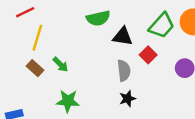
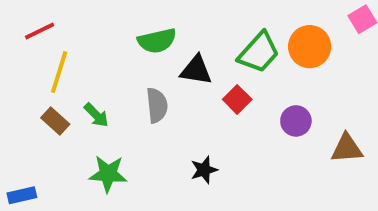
gray semicircle: (124, 71) -> (157, 105), moved

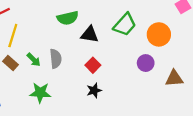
orange circle: (310, 47) -> (159, 34), moved
red square: (237, 99) -> (93, 65), moved
gray semicircle: (157, 105) -> (56, 59), moved

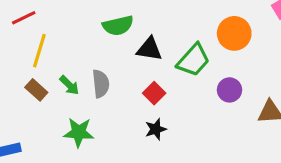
green trapezoid: (125, 25) -> (193, 60), moved
orange circle: (159, 34) -> (234, 33), moved

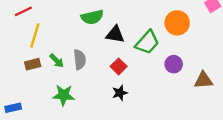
brown rectangle: (36, 90) -> (33, 64), turned -56

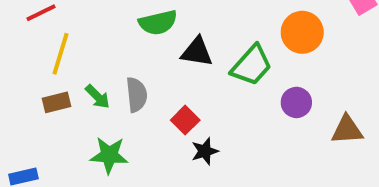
red square: (119, 66) -> (185, 120), moved

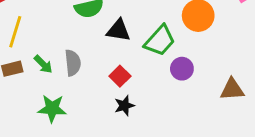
purple circle: (296, 102) -> (182, 69), moved
red square: (185, 120) -> (120, 76), moved

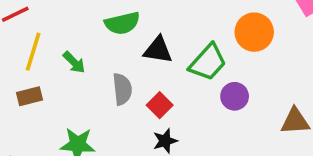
gray semicircle: (73, 63) -> (122, 89), moved
green arrow: (43, 64) -> (74, 62), moved

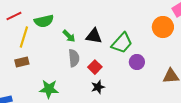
green semicircle: (122, 23) -> (44, 21), moved
orange circle: (254, 32) -> (163, 27), moved
green arrow: (74, 62) -> (69, 36), moved

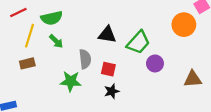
green arrow: (69, 36) -> (56, 41), moved
red square: (95, 67) -> (108, 69), turned -32
green star: (49, 89) -> (71, 81), moved

